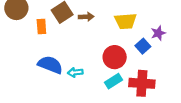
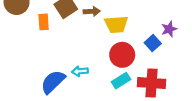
yellow trapezoid: (125, 21) -> (116, 24), moved
blue semicircle: (50, 65) -> (53, 82), moved, turned -65

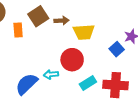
red circle: (122, 55) -> (72, 60), moved

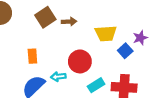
orange rectangle: (18, 30) -> (32, 56), moved
yellow trapezoid: (84, 32) -> (106, 33), moved

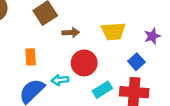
brown arrow: (69, 22) -> (71, 33), moved
blue square: (125, 51) -> (136, 62), moved

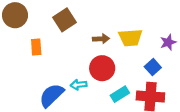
brown arrow: (71, 33) -> (101, 39), moved
orange rectangle: (31, 57) -> (36, 47), moved

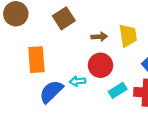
yellow trapezoid: (130, 38) -> (128, 36), turned -95
orange rectangle: (36, 47) -> (36, 60), moved, size x1.6

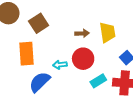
brown square: (64, 18) -> (39, 23), moved
cyan arrow: (78, 81) -> (60, 65), moved

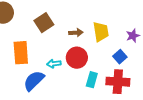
brown square: (39, 23) -> (44, 23), moved
cyan rectangle: (98, 81) -> (92, 80), turned -42

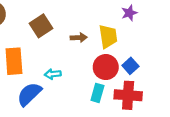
purple star: (133, 36) -> (129, 13), moved
red circle: (77, 58) -> (106, 67), moved

